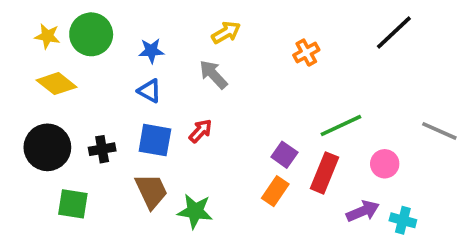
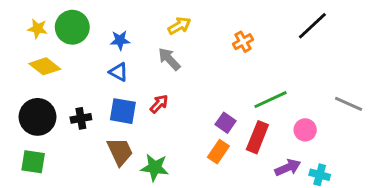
green square: (73, 204) -> (33, 162), moved

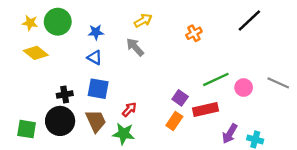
red arrow: (159, 104) -> (129, 109), moved
black circle: (38, 117) -> (60, 121), moved
pink circle: (305, 130) -> (244, 88), moved
red rectangle: (257, 137) -> (205, 109), turned 55
purple arrow: (288, 168) -> (230, 134), turned 144

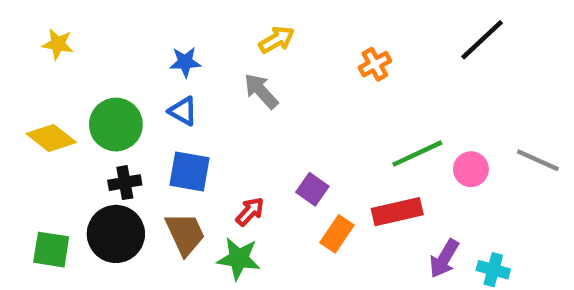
green circle: (58, 22) -> (116, 125), moved
yellow diamond: (36, 53) -> (51, 138), moved
purple square: (180, 98) -> (312, 189), moved

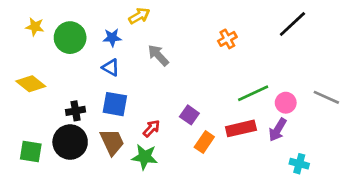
yellow arrow: (277, 40) -> (139, 16), moved
green circle: (116, 125) -> (70, 38), moved
purple arrow: (444, 258) -> (278, 130), moved

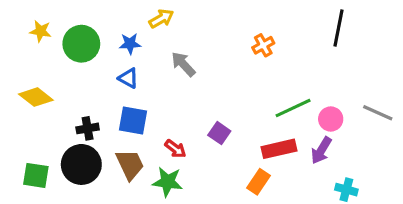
black line: (292, 24) -> (339, 28), turned -36
red arrow: (151, 128) -> (175, 149), turned 84
orange rectangle: (204, 142) -> (259, 182), moved

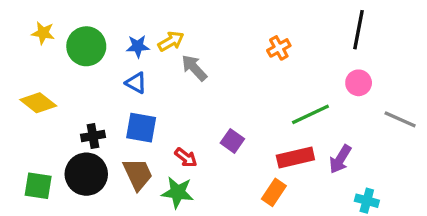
yellow arrow: (161, 19) -> (171, 41), moved
pink circle: (331, 119) -> (359, 83), moved

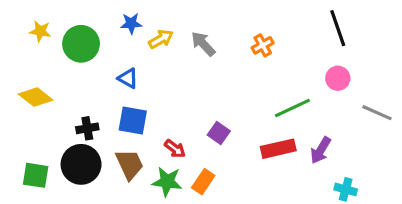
black line: (359, 30) -> (338, 28), turned -30
blue star: (138, 46) -> (131, 23), moved
gray arrow: (194, 68) -> (203, 44), moved
orange rectangle: (274, 192) -> (203, 182), moved

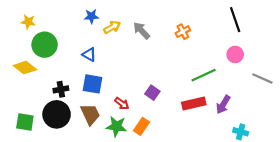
green circle: (81, 44) -> (45, 45), moved

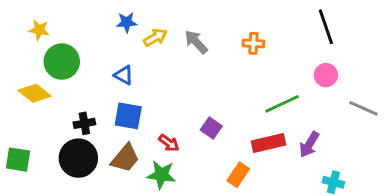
orange cross: (183, 32) -> (253, 43), turned 32
brown trapezoid: (90, 114) -> (125, 158), turned 65
green square: (25, 122) -> (18, 160), moved
orange rectangle: (141, 126) -> (238, 175), moved

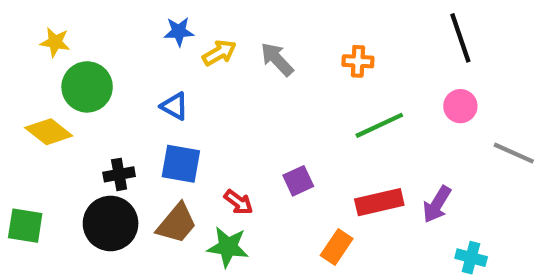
green line: (282, 104) -> (379, 125), moved
purple square: (211, 128) -> (298, 181), turned 30

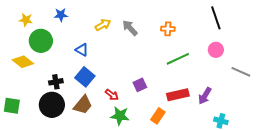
blue star: (179, 31) -> (61, 15), moved
blue square: (181, 164) -> (85, 77), turned 30
green star: (228, 247) -> (120, 116), moved

